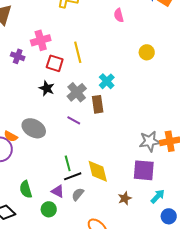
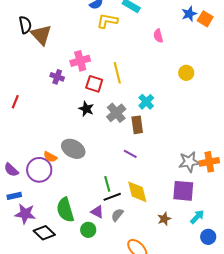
purple line: (74, 120) -> (130, 154), moved
green semicircle: (26, 189) -> (65, 210), size x1.4

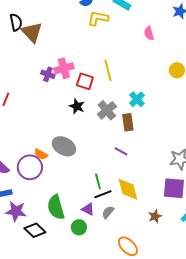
pink cross: (80, 61) -> (64, 68), moved

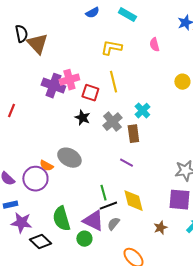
yellow L-shape: (98, 18) -> (111, 48), moved
purple cross: (48, 74) -> (53, 86), size x1.6
purple triangle: (88, 209) -> (93, 221), size x1.6

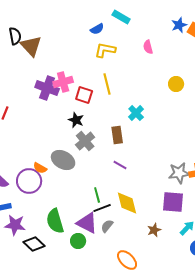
blue semicircle: (92, 13) -> (97, 29), moved
gray cross: (112, 122) -> (85, 141), moved
brown rectangle: (133, 134) -> (117, 135), moved

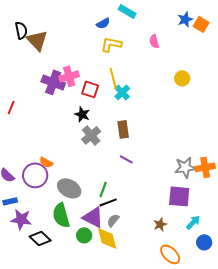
cyan cross: (136, 113) -> (122, 92), moved
gray ellipse: (63, 160) -> (69, 188), moved
green line: (97, 195) -> (103, 189), turned 35
yellow diamond: (127, 203) -> (107, 238), moved
orange ellipse: (127, 260) -> (170, 254), moved

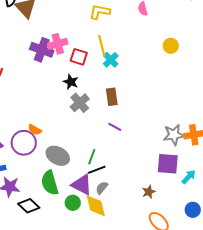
cyan arrow: (193, 222) -> (189, 177), moved

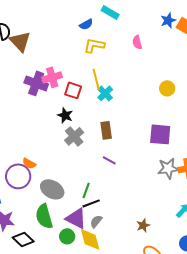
yellow circle: (171, 46) -> (167, 88), moved
purple square: (168, 164) -> (160, 134), moved

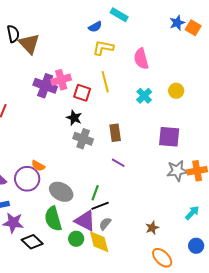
pink semicircle: (137, 42) -> (141, 59), moved, size x1.5
cyan cross: (105, 93) -> (144, 96), moved
gray cross: (74, 136) -> (83, 139), turned -30

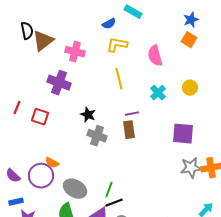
orange square: (193, 28) -> (189, 40), moved
brown triangle: (29, 44) -> (43, 41), turned 35
pink cross: (61, 80) -> (75, 52), moved, turned 30
red square: (82, 93) -> (40, 117), moved
purple line: (118, 163) -> (132, 114), moved, turned -40

